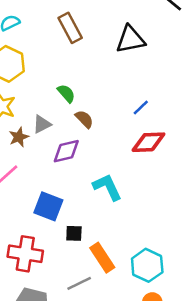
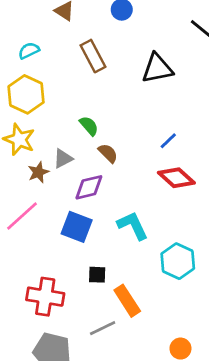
red diamond: (148, 142) -> (176, 178), turned 44
blue square: (48, 206) -> (77, 227), moved
cyan hexagon: (147, 265) -> (178, 261), moved

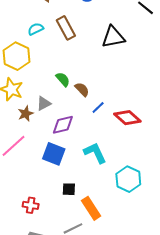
cyan semicircle: (29, 51) -> (36, 29), moved
blue line: (168, 141) -> (98, 108), moved
brown semicircle: (108, 153) -> (82, 89), moved
red cross: (45, 297) -> (31, 205), size x0.6

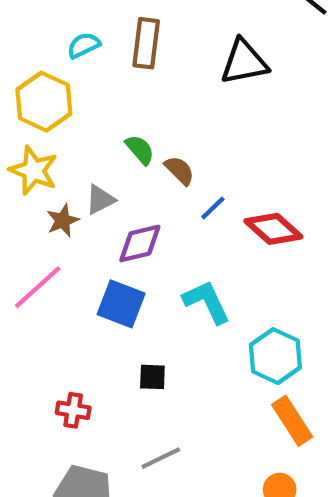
brown rectangle: (66, 28) -> (146, 43), turned 35
orange rectangle: (91, 208) -> (292, 421), moved

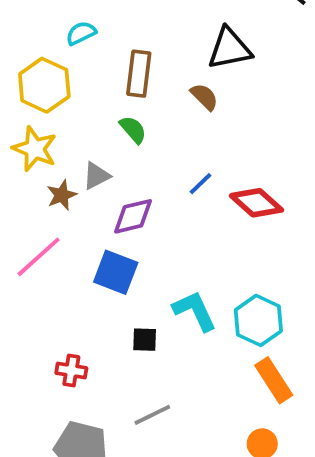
brown rectangle: (146, 43) -> (139, 74), moved
brown semicircle: (179, 170) -> (204, 97), moved
cyan L-shape: (207, 302) -> (195, 311), moved

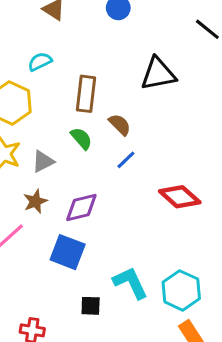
brown semicircle: (204, 97) -> (120, 125), moved
gray triangle: (96, 176) -> (43, 161), moved
blue line: (201, 184) -> (126, 160), moved
brown star: (62, 195) -> (35, 201), moved

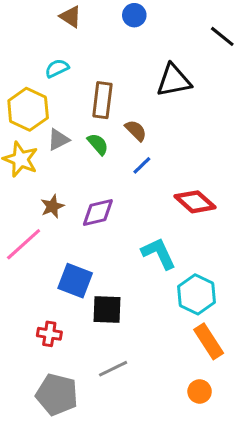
gray triangle: (43, 161) -> (58, 140), moved
blue square: (68, 252) -> (75, 281), moved
cyan L-shape: (131, 283) -> (159, 253), moved
black square: (91, 306) -> (107, 310), size x1.5

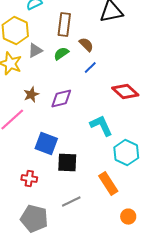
green semicircle: (98, 144) -> (61, 54), turned -84
orange rectangle: (209, 341) -> (108, 184), moved

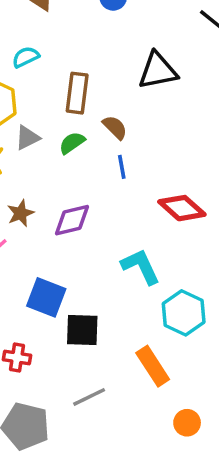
blue line: (90, 68) -> (122, 167), turned -56

